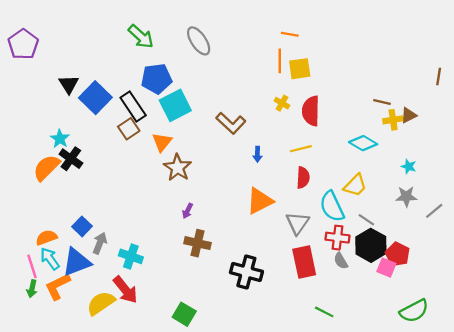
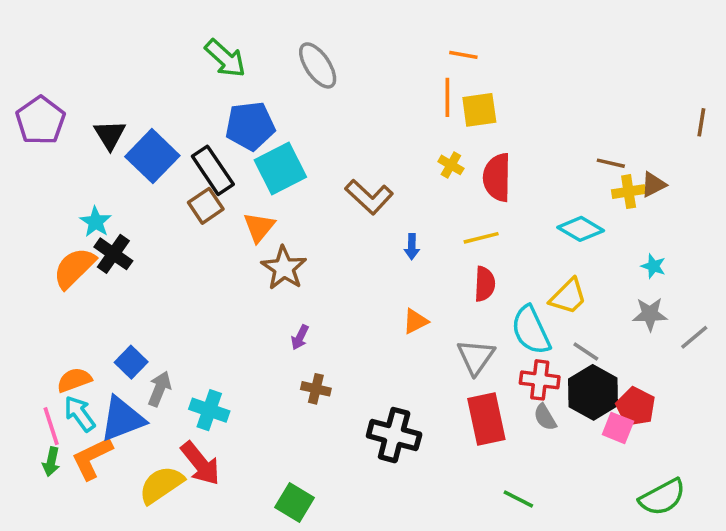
purple pentagon: (23, 44) -> (40, 121), moved
orange triangle: (260, 201) -> (415, 321), size x0.6
brown cross: (198, 243) -> (316, 389), size x0.7

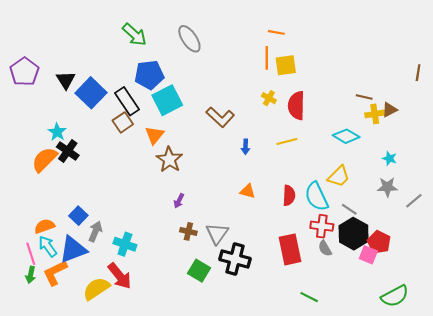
red semicircle: (485, 284) -> (289, 195), moved
orange triangle: (415, 321) -> (248, 191), turned 42
gray triangle: (476, 357) -> (217, 234), moved
green square: (295, 503) -> (199, 271), moved

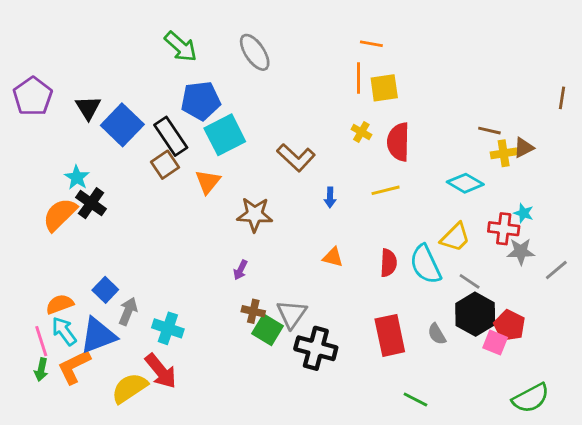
brown star: (169, 159) -> (255, 215), moved, turned -30
red cross: (322, 226) -> (504, 229), moved
green square: (199, 271) -> (267, 330), moved

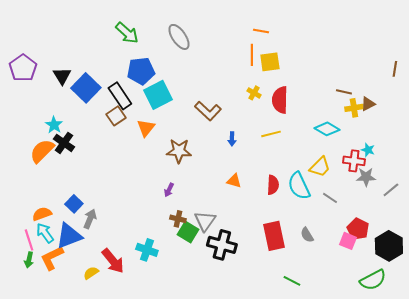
black hexagon: (475, 314) -> (389, 246), moved
cyan cross: (168, 328) -> (147, 250), moved
yellow semicircle: (129, 388) -> (91, 273), size x0.6

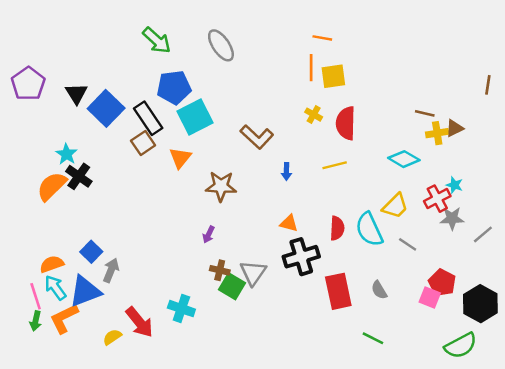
red cross: (354, 161) -> (437, 199), turned -35
black cross: (222, 245) -> (301, 257), moved, turned -32
green line: (292, 281) -> (373, 338), moved

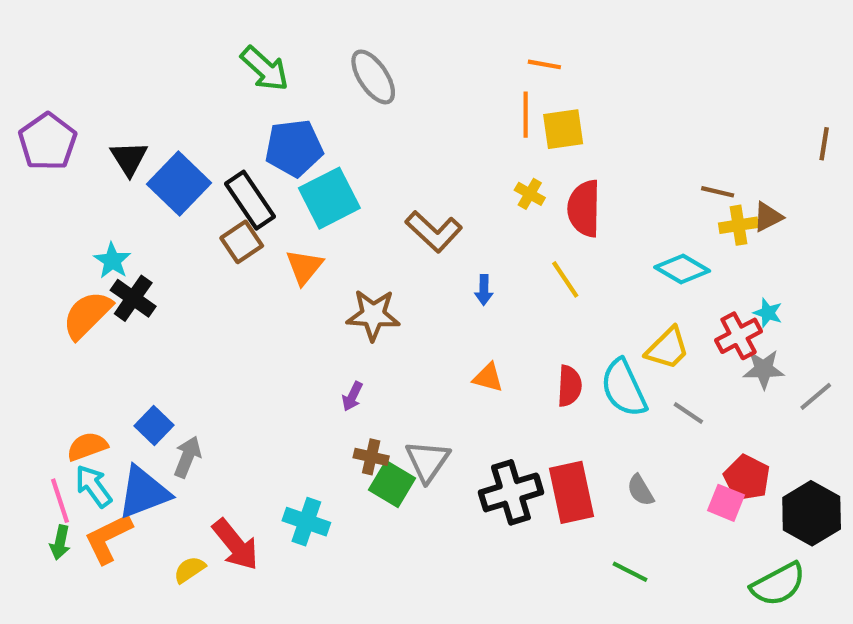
yellow line: (335, 165) -> (565, 279), turned 70
black cross: (301, 257) -> (511, 492), moved

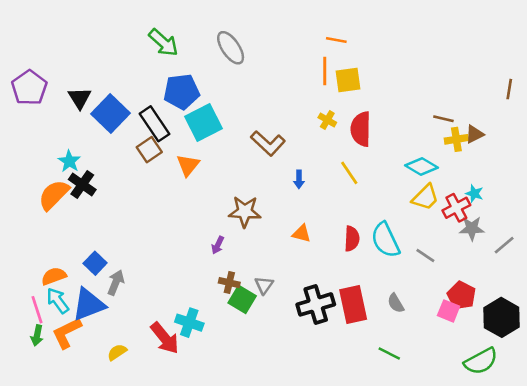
brown star: (373, 315) -> (245, 212), moved
yellow trapezoid: (668, 348) -> (425, 197), moved
gray triangle: (427, 461) -> (264, 285), size x0.7
red arrow: (235, 545) -> (165, 338), moved

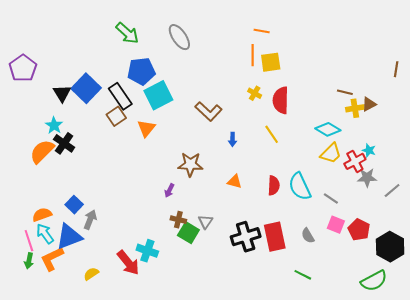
black triangle: (80, 98) -> (62, 93), moved
pink square: (449, 311) -> (336, 225), moved

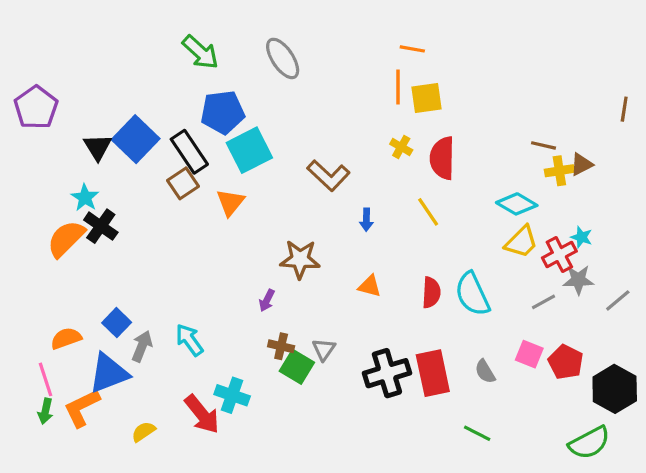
gray line: (331, 199) -> (544, 302), moved, turned -63
cyan arrow: (45, 234) -> (189, 340), moved

